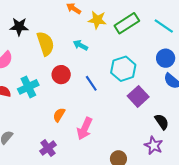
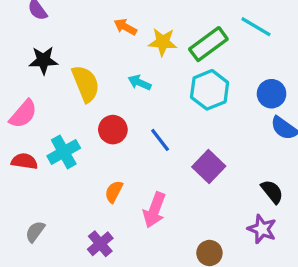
cyan line: (164, 26) -> (256, 27), moved
cyan hexagon: (123, 69) -> (210, 90), moved
purple square: (138, 96) -> (209, 167), moved

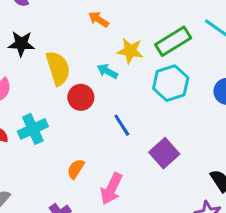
yellow star: (163, 42) -> (130, 51), moved
red circle: (113, 130) -> (81, 97), moved

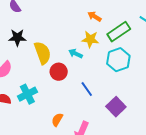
orange arrow: (99, 19) -> (94, 16), moved

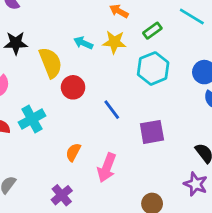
green rectangle: (119, 32) -> (152, 31), size x0.6
cyan arrow: (76, 54) -> (83, 43), moved
purple square: (116, 107) -> (152, 132), turned 36

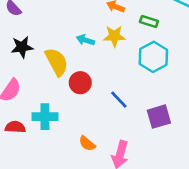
green rectangle: (152, 31) -> (149, 21), turned 60
cyan cross: (32, 119) -> (45, 117), turned 35
orange semicircle: (73, 152) -> (87, 144), turned -72

